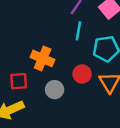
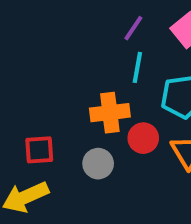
orange cross: (43, 58) -> (110, 113), moved, turned -30

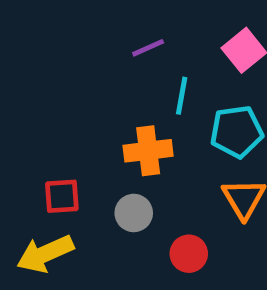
purple line: (133, 28) -> (148, 48), moved, turned 32
red circle: (143, 138) -> (189, 254), moved

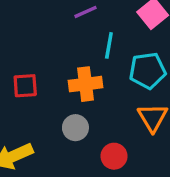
red square: (62, 196) -> (25, 86), moved

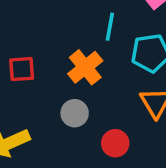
orange cross: (86, 84) -> (85, 67), turned -32

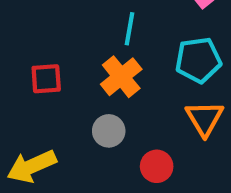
cyan line: (110, 27) -> (130, 29), moved

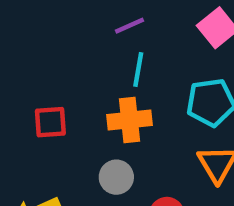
orange cross: (121, 77) -> (129, 120), turned 33

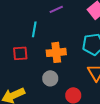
cyan line: (138, 70) -> (34, 29), moved

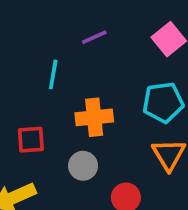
red square: (20, 53) -> (31, 140), moved

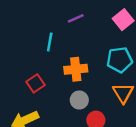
red square: (31, 140) -> (36, 83), turned -30
gray circle: (83, 166) -> (79, 100), moved

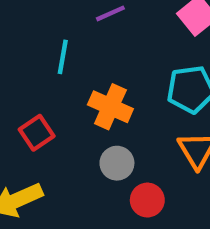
orange cross: (76, 69) -> (110, 107), turned 30

